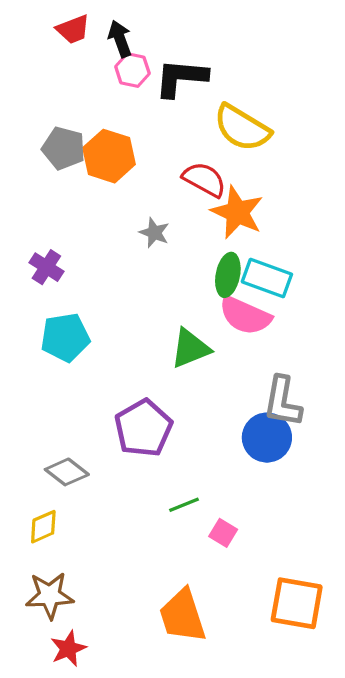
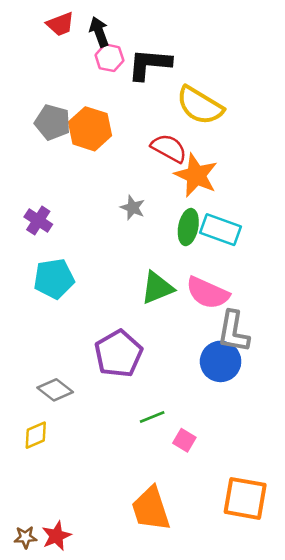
gray star: (154, 233) -> (133, 208), moved
pink semicircle: (245, 316) -> (208, 293), moved
brown star: (50, 595) -> (25, 537), moved, size x0.6

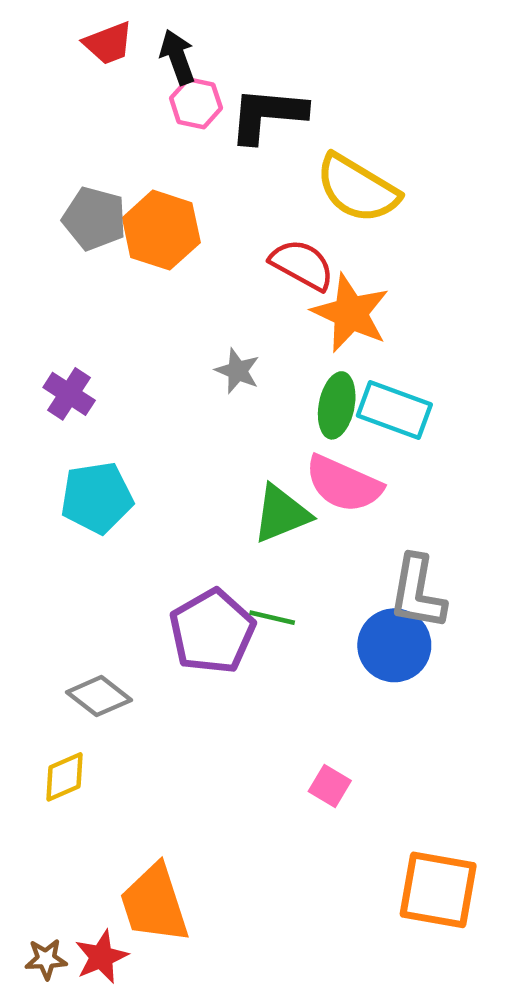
pink semicircle: (208, 293) -> (344, 484), moved
green line: (152, 417) -> (272, 618), moved, turned 35
orange trapezoid: (151, 509) -> (154, 904), moved

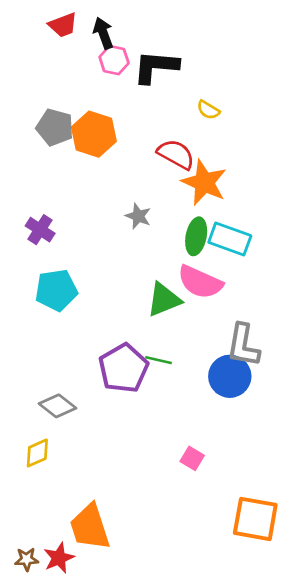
yellow semicircle: (357, 189) -> (208, 110), size x0.5

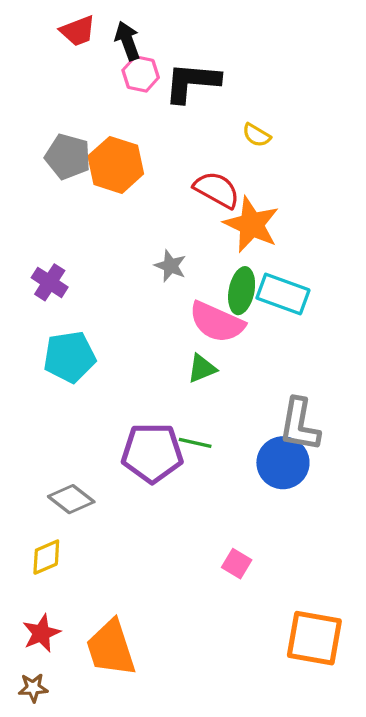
pink semicircle: (200, 282) -> (217, 322), moved
green triangle: (164, 300) -> (202, 368), size x0.7
purple pentagon: (123, 368) -> (152, 453), turned 30
red star: (59, 558) -> (41, 633), moved

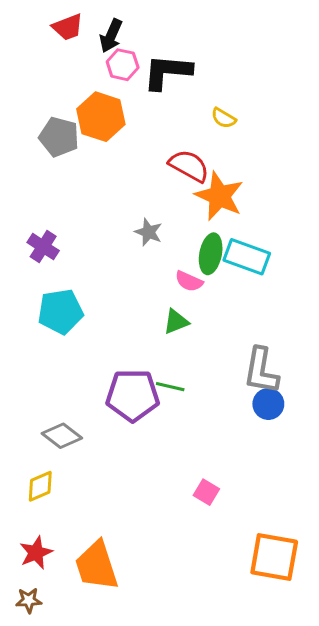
black arrow: (127, 41) -> (111, 36), turned -136
orange hexagon: (116, 165) -> (101, 117), moved
pink semicircle: (217, 322) -> (189, 281), size x0.6
blue circle: (283, 463) -> (268, 404), moved, size x0.7

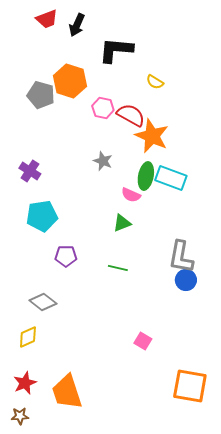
pink hexagon: (123, 65) -> (103, 108), moved
purple pentagon: (133, 395) -> (66, 256), moved, size x0.6

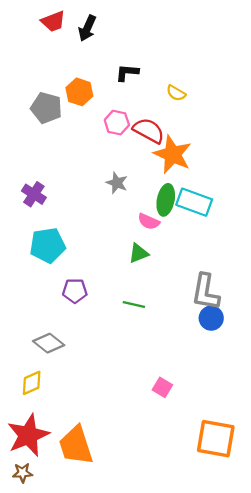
black L-shape: (116, 50) -> (127, 73), moved, size x0.6
orange hexagon: (70, 81) -> (79, 92), size x0.7
red star: (25, 383) -> (28, 435), size x1.6

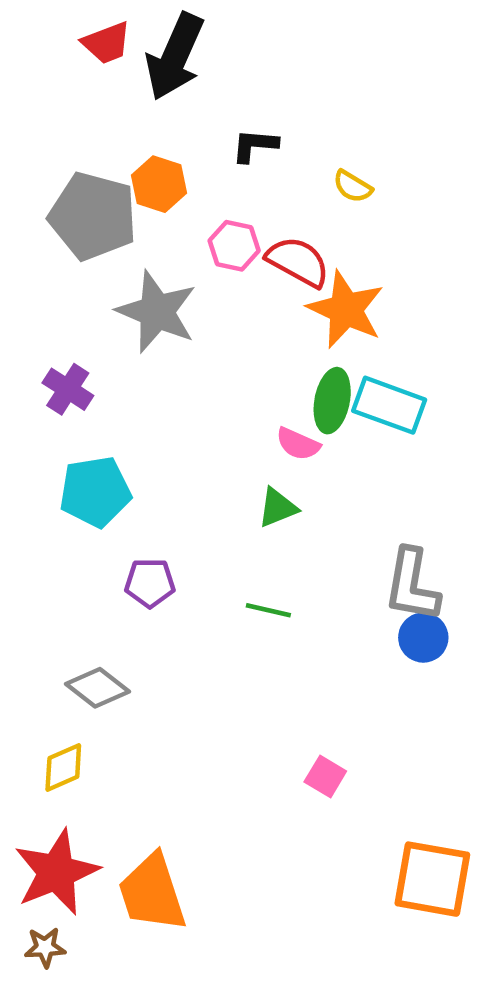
black arrow: (87, 28) -> (175, 57), size x1.6
gray pentagon: (46, 108) -> (93, 216), size x1.4
gray star: (117, 183) -> (157, 312), moved, size x1.8

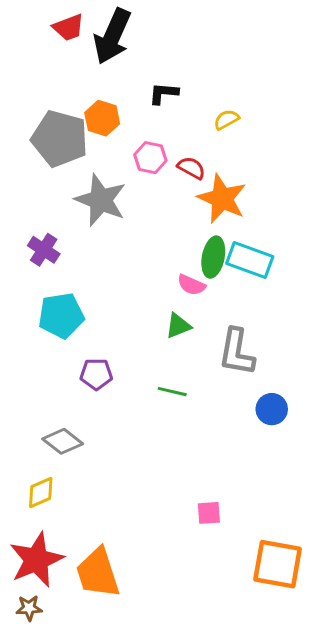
yellow semicircle: (353, 186) -> (226, 120), turned 120
red semicircle: (298, 262) -> (191, 168), size x0.7
gray L-shape: (412, 585) -> (237, 352), moved
pink square: (325, 777) -> (209, 513), moved, turned -35

